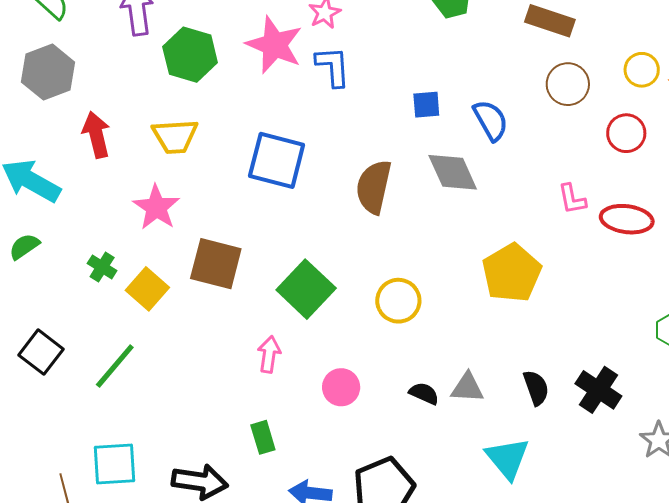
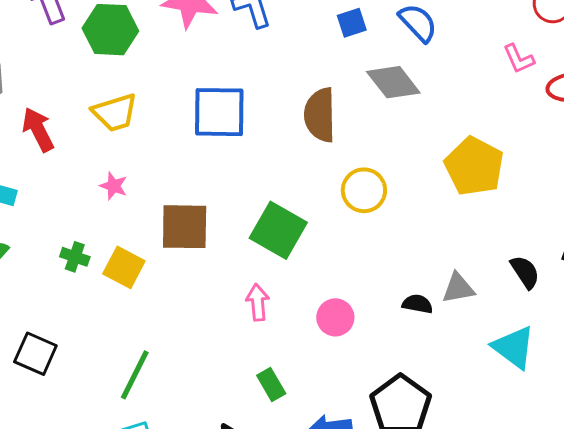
pink L-shape: (572, 199) -> (519, 59), moved
pink star: (156, 207) -> (114, 186), size x0.6
yellow circle: (398, 301) -> (364, 190), moved
green line: (115, 366) -> (135, 375), moved

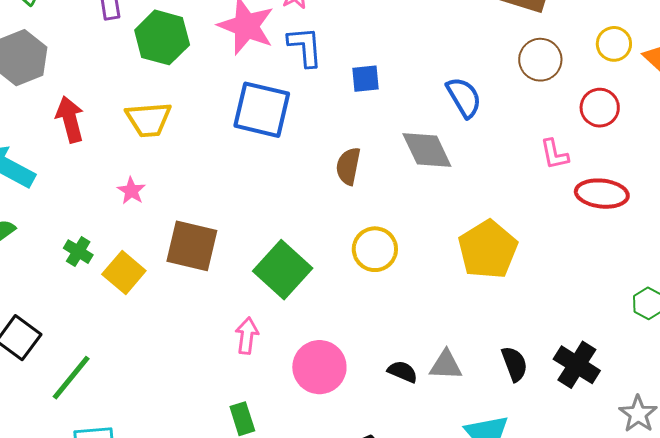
blue square: (352, 23) -> (366, 79), moved
blue square: (219, 112) -> (262, 110), moved
brown semicircle: (320, 115) -> (348, 166), size x0.7
pink circle: (335, 317) -> (319, 367), size x1.4
green line: (135, 375) -> (71, 378), moved

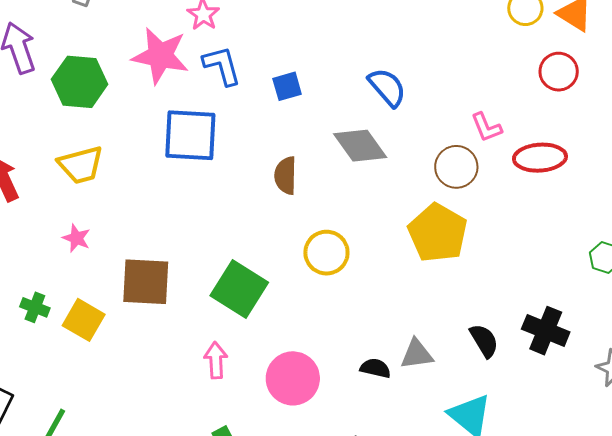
brown circle: (540, 60) -> (456, 167), moved
red circle: (600, 108) -> (559, 72), moved

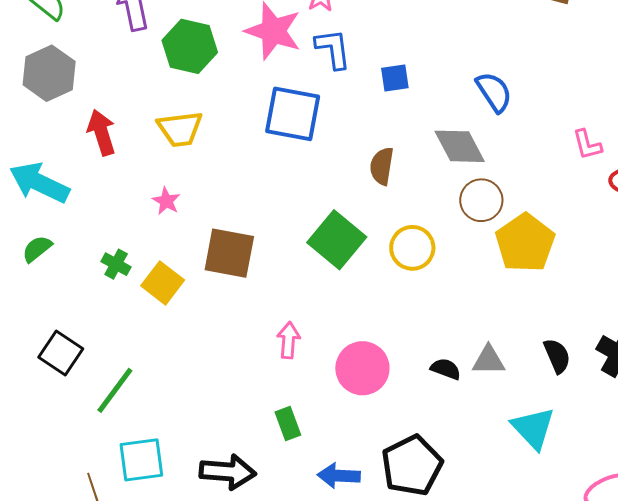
brown circle: (456, 167) -> (481, 200), moved
green square: (239, 289) -> (337, 240), moved

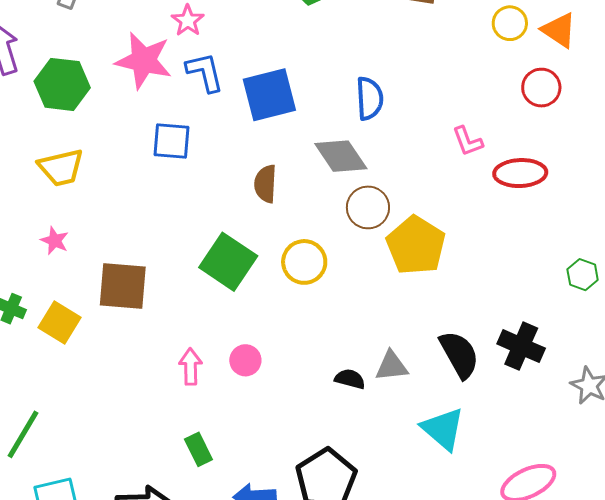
blue square: (395, 78) -> (269, 95), size x1.8
blue semicircle: (494, 92) -> (370, 98), turned 36
blue square: (293, 114) -> (171, 141), size x0.7
black semicircle: (557, 356) -> (459, 354), size x1.4
pink circle: (362, 368) -> (245, 360), moved, size x0.6

